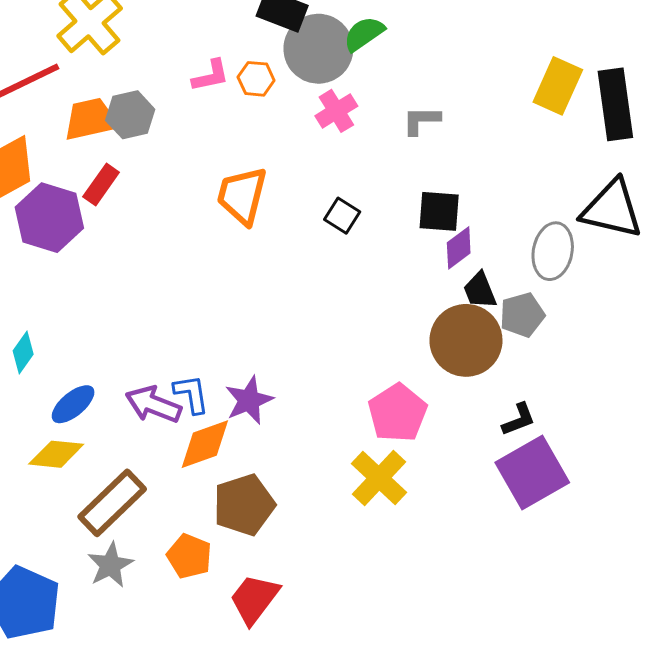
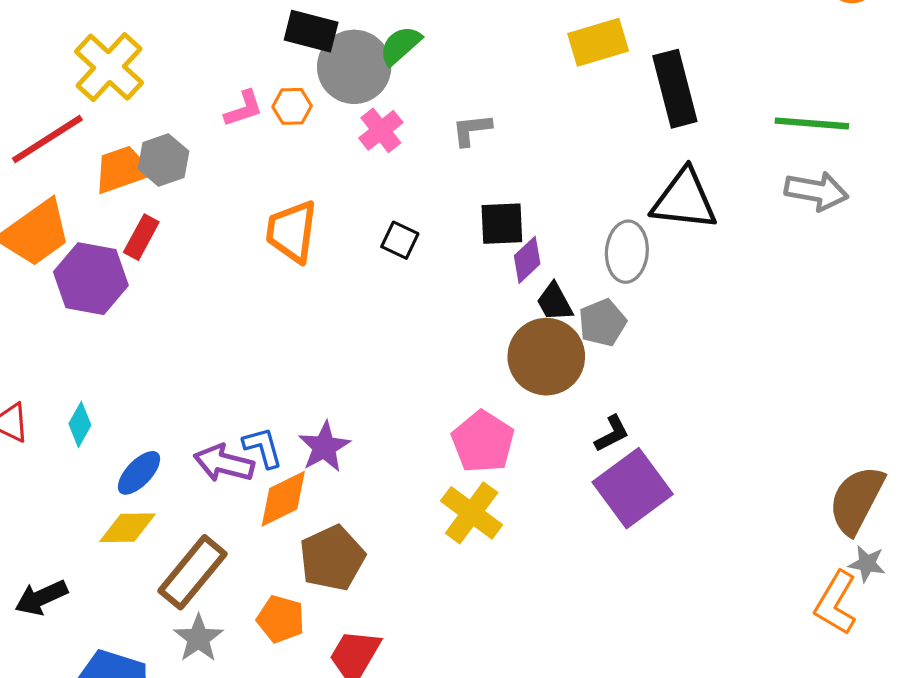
yellow rectangle: (558, 86) -> (598, 42), moved, turned 56

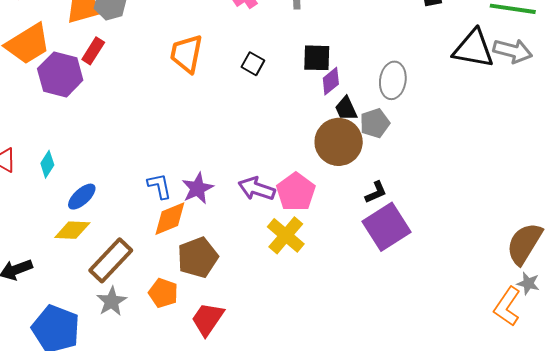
black triangle: (684, 200) -> (473, 49), moved
purple arrow: (224, 463) -> (257, 189), moved

